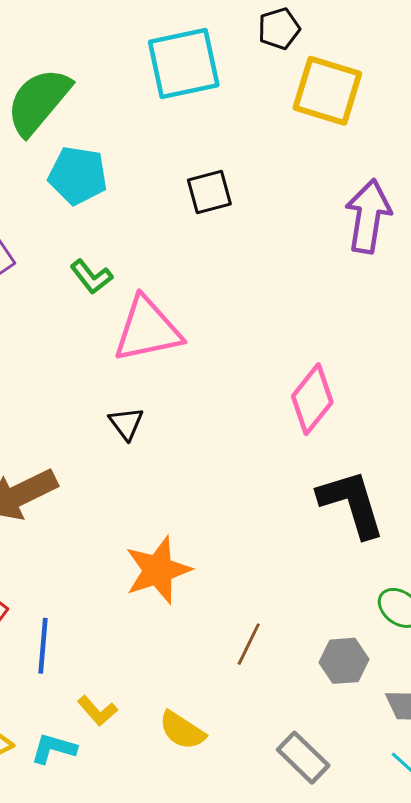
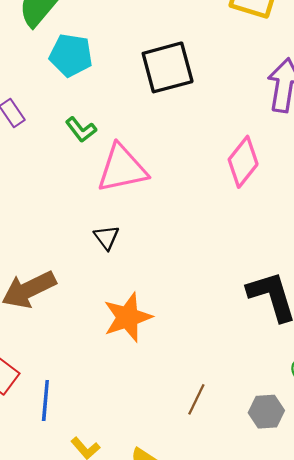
black square: (209, 192) -> (168, 67), size x1.6
pink diamond: (312, 399) -> (243, 162), moved
orange star: (158, 570) -> (128, 317), moved

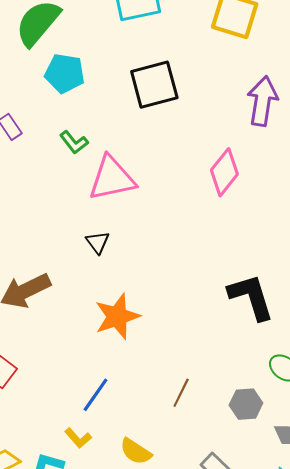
blue line: (45, 401) -> (96, 395), moved, turned 30

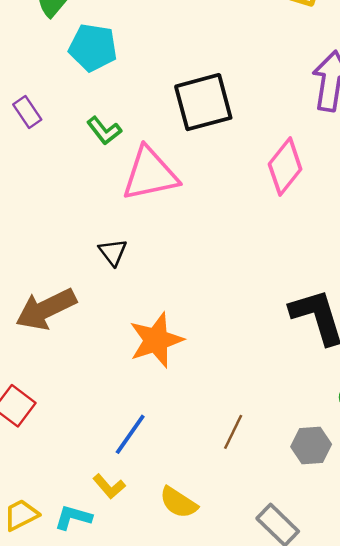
black square: (154, 85) -> (203, 102), moved
black triangle: (98, 242) -> (113, 252), moved

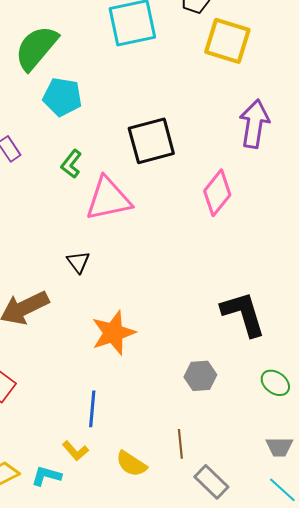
green L-shape: (104, 131) -> (71, 164), turned 76
brown line: (233, 432) -> (180, 444), moved, turned -32
blue line: (130, 434) -> (92, 409), turned -30
gray hexagon: (311, 445) -> (200, 376), moved

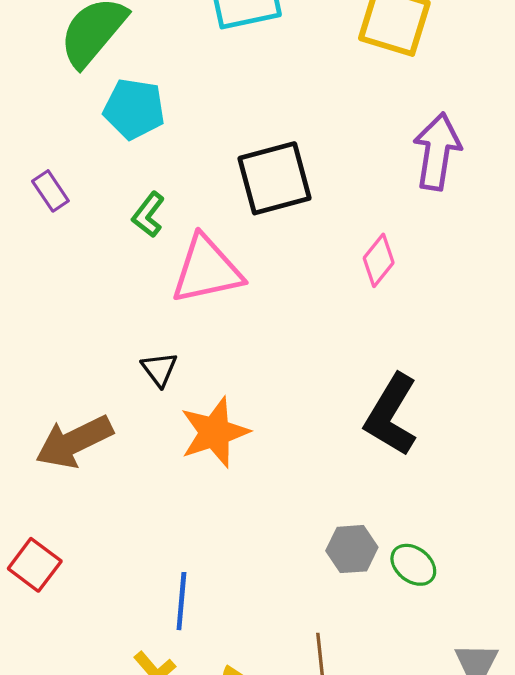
pink diamond: (217, 193) -> (379, 260), size x0.7
black L-shape: (243, 314) -> (391, 415), moved, turned -132
orange star: (113, 333) -> (215, 432), moved
green ellipse: (275, 383) -> (413, 565), moved

